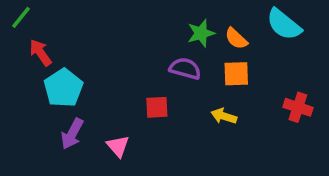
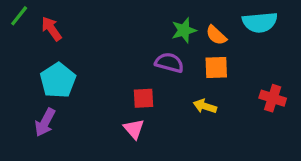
cyan semicircle: (284, 24) -> (260, 22), turned -44
red arrow: (40, 53) -> (51, 29), moved
purple arrow: (72, 134) -> (45, 122), moved
pink triangle: (118, 146) -> (134, 129), moved

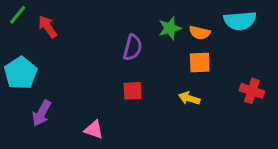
orange semicircle: (216, 35) -> (200, 33), turned -30
purple semicircle: (169, 63) -> (133, 48), moved, turned 90
cyan pentagon: (58, 80) -> (21, 73), moved
pink triangle: (134, 129) -> (94, 130), moved, turned -30

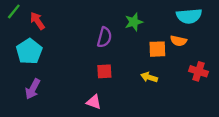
orange semicircle: (200, 33) -> (178, 41), moved
cyan pentagon: (21, 73) -> (29, 51), moved
pink triangle: (94, 130) -> (94, 102), moved

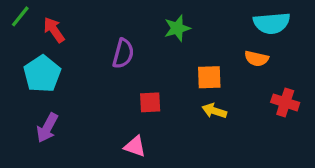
green star: (134, 22) -> (177, 28), moved
purple semicircle: (104, 37) -> (123, 54), moved
orange square: (157, 49) -> (209, 77), moved

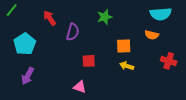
red arrow: (54, 30) -> (50, 18), moved

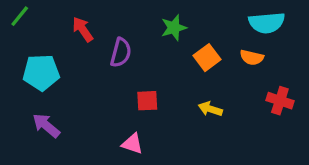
cyan pentagon: (25, 44) -> (41, 72), turned 30
orange square: (124, 46) -> (207, 58), moved, turned -35
purple arrow: (28, 76) -> (46, 126), turned 102

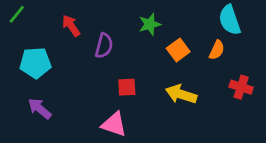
cyan semicircle: (267, 23) -> (230, 20), turned 76
orange semicircle: (252, 58) -> (217, 50), turned -78
yellow arrow: (210, 109) -> (181, 94), size x1.5
pink triangle: (132, 144) -> (114, 124), size x1.4

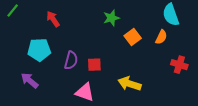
purple semicircle: (104, 46) -> (71, 60), moved
cyan pentagon: (35, 63) -> (39, 50), moved
yellow arrow: (181, 94) -> (129, 84), moved

